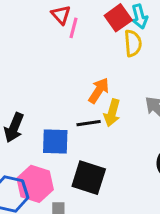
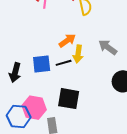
orange arrow: (99, 91) -> (67, 41), turned 30
blue square: (55, 142) -> (42, 64), moved

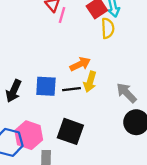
gray arrow: (108, 47) -> (127, 93), moved

